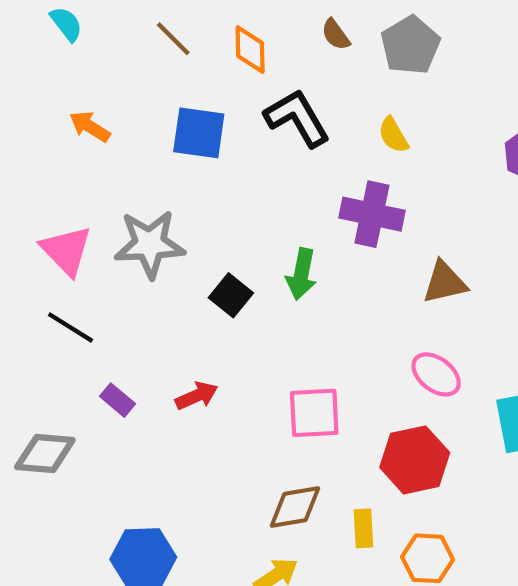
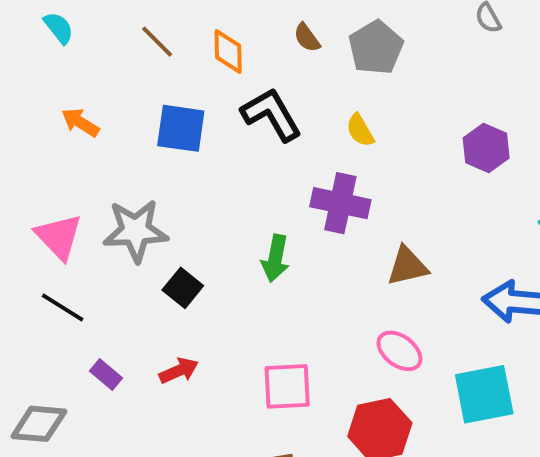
black square: (231, 295) -> (183, 288), moved

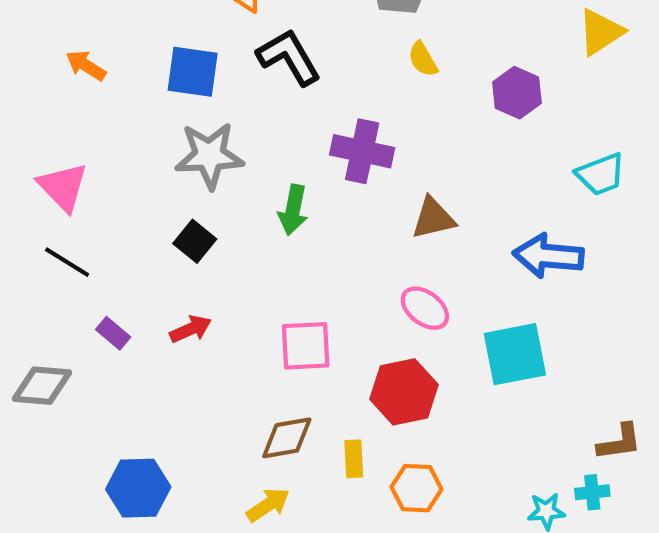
yellow semicircle: (360, 130) -> (423, 59), moved
gray star: (135, 231) -> (209, 155), moved

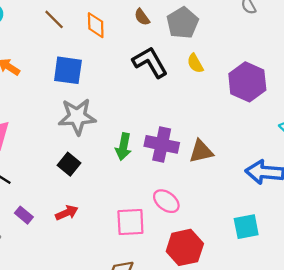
black L-shape: (289, 57) -> (150, 62), moved
purple hexagon: (517, 93) -> (247, 82), size x1.4
purple cross: (362, 151) -> (162, 144), moved
pink ellipse: (425, 308) -> (166, 201), moved
cyan square: (515, 354) -> (246, 227), size x0.7

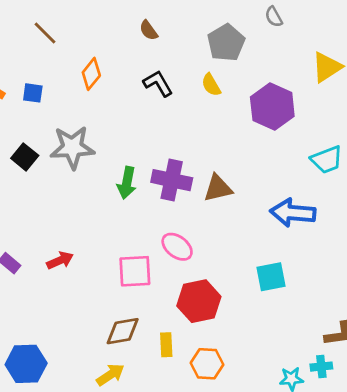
gray pentagon: (183, 23) -> (226, 43), moved
orange diamond: (96, 25) -> (91, 74), moved, turned 40
black L-shape: (150, 62) -> (158, 83), size x0.7
blue square: (68, 70) -> (33, 93), moved, size x0.6
black square: (69, 164) -> (25, 157), moved

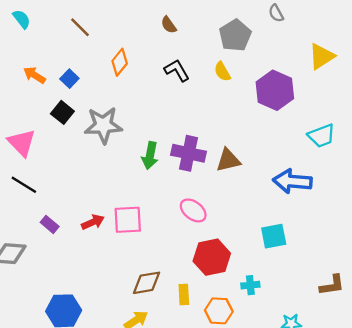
blue square: (33, 93) -> (69, 79), turned 36
black square: (25, 157) -> (62, 112), moved
pink square: (135, 271) -> (128, 220), moved
cyan cross: (321, 367) -> (250, 285), moved

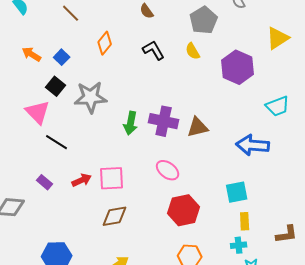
pink triangle: (22, 143) -> (38, 112), moved
black line: (24, 185) -> (57, 142), moved
brown diamond: (146, 283) -> (115, 216), moved
cyan cross: (250, 285) -> (239, 245), moved
yellow rectangle: (184, 294) -> (245, 221), moved

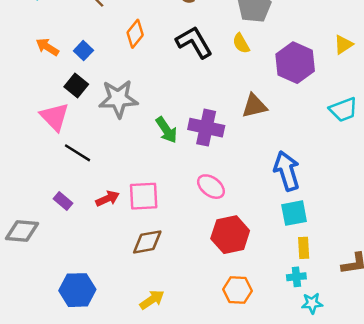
yellow triangle: (278, 38) -> (343, 45), moved, size x0.7
black L-shape: (154, 50) -> (194, 42), size x1.4
green arrow: (131, 123) -> (166, 130), turned -45
brown triangle: (198, 127) -> (254, 106), moved
blue arrow: (253, 145) -> (287, 171), moved, turned 68

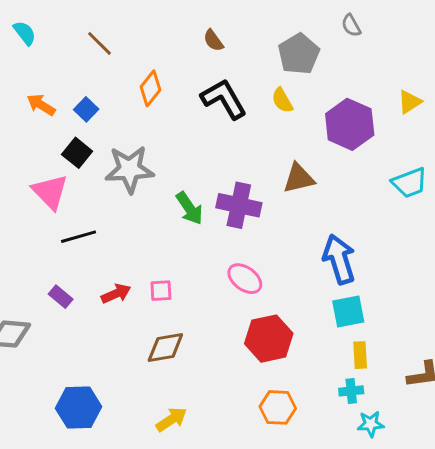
black line: (77, 153) -> (79, 237), turned -48
pink square: (144, 196) -> (161, 291), size x0.6

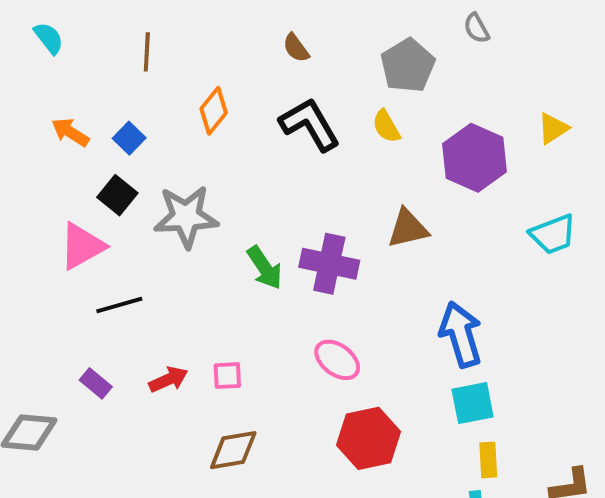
brown line: (100, 43) -> (147, 52), turned 48
pink triangle: (50, 192) -> (82, 246), turned 45

